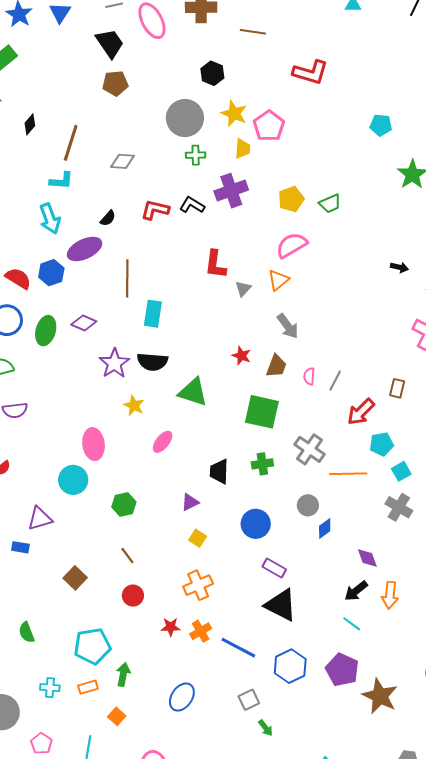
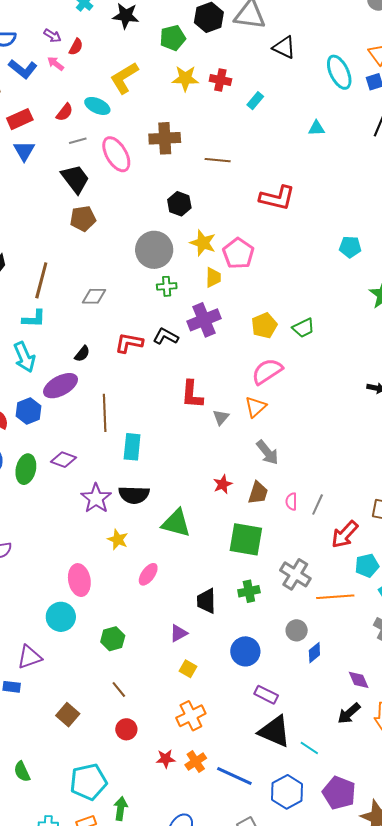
red star: (241, 356) -> (223, 484), turned 30
cyan line: (352, 624) -> (309, 748), moved

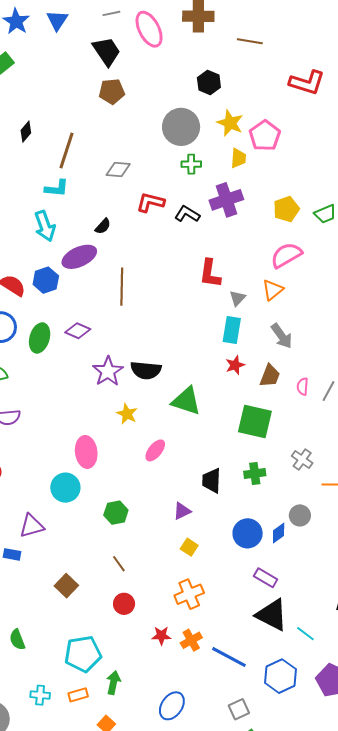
red L-shape: (129, 343) -> (150, 202), moved
cyan rectangle: (132, 447) -> (232, 330), moved
gray cross: (295, 574) -> (302, 459), size x0.7
blue diamond: (314, 653) -> (279, 533), moved

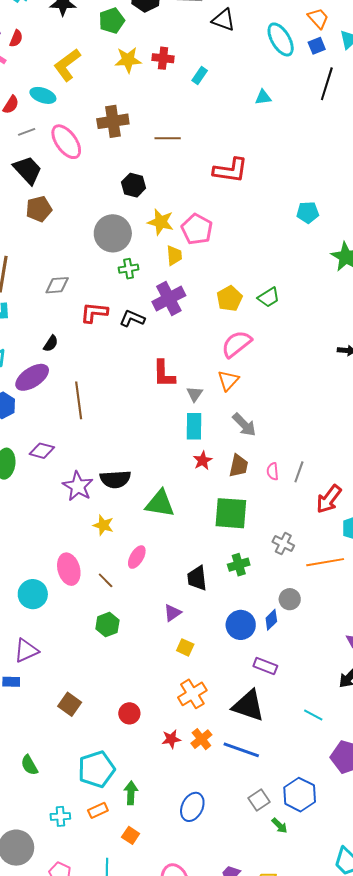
cyan circle: (65, 488) -> (33, 594), moved
brown line: (119, 564) -> (106, 580), moved
black triangle: (272, 615) -> (248, 706), moved
blue hexagon: (281, 676) -> (300, 795), moved

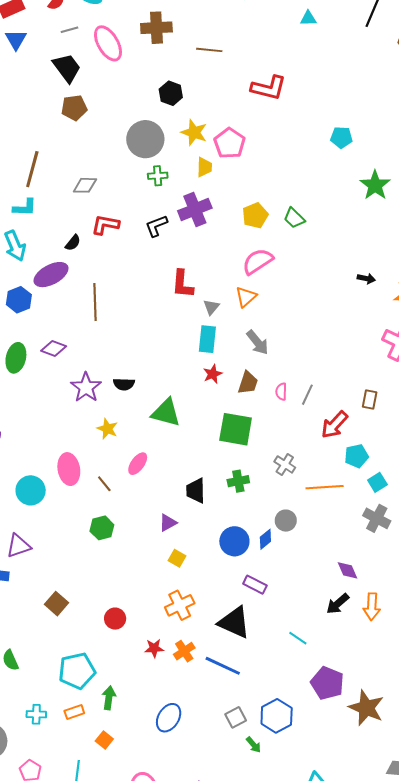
green trapezoid: (269, 297) -> (294, 218), turned 70
red L-shape: (94, 313) -> (105, 225), moved
black L-shape: (132, 319) -> (156, 226), turned -50
black semicircle: (115, 479) -> (124, 384), size x0.7

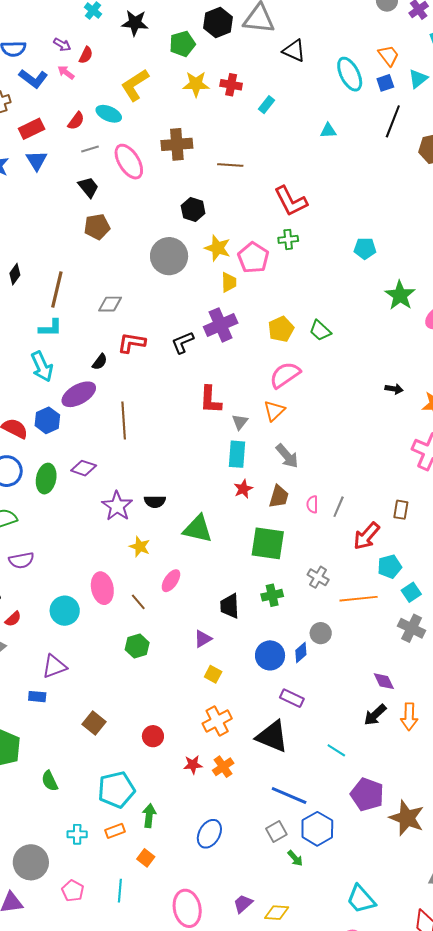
black trapezoid: (67, 68) -> (88, 187), size x0.7
red L-shape: (269, 88) -> (291, 201), turned 51
green cross: (158, 176) -> (288, 239), moved
blue line: (223, 666) -> (289, 796), moved

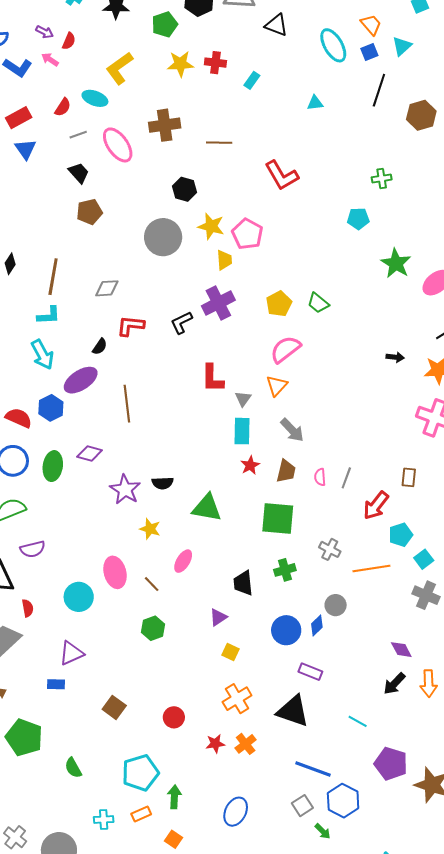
green cross: (288, 239) -> (382, 178), moved
red semicircle: (13, 619) -> (28, 608), turned -54

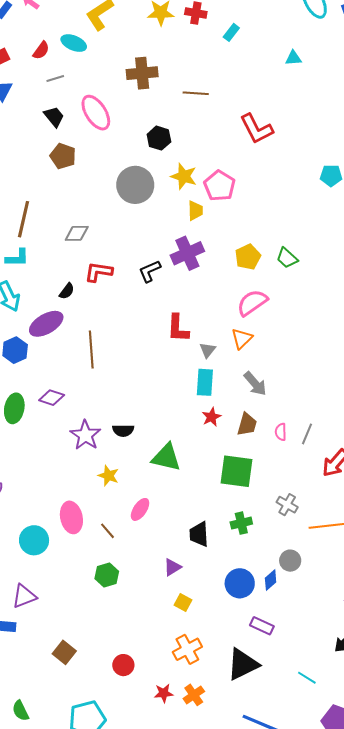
pink ellipse: (118, 145) -> (96, 113), moved
brown pentagon: (89, 212) -> (63, 156), turned 30
black triangle: (293, 711) -> (243, 664), turned -48

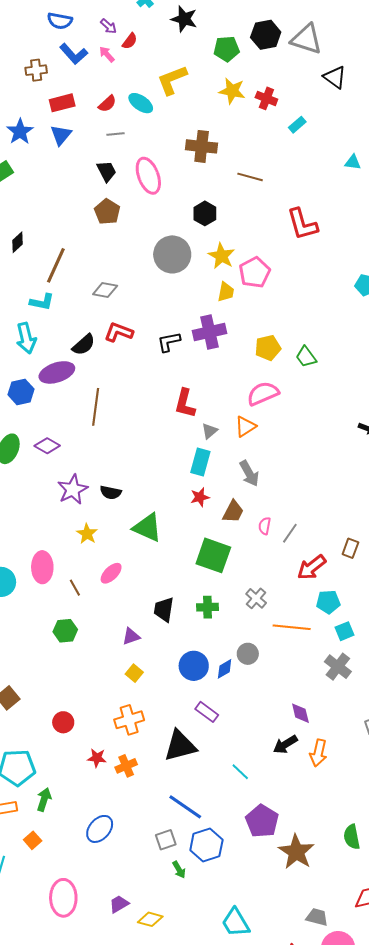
black semicircle: (67, 291) -> (84, 345), size x1.4

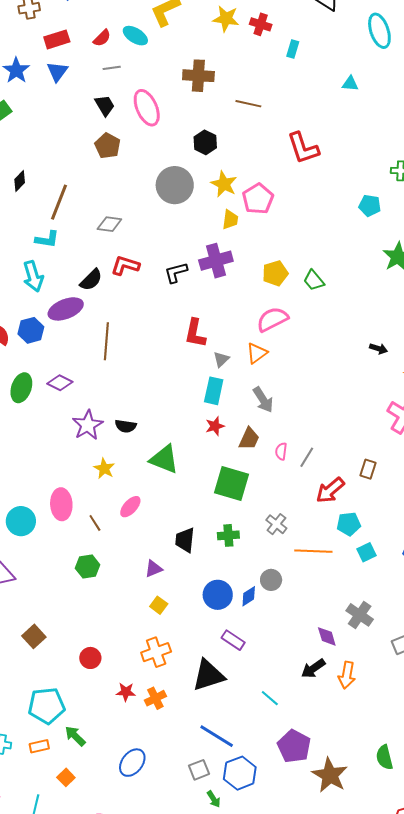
cyan rectangle: (297, 125) -> (293, 49), turned -30
gray cross: (338, 667) -> (360, 615), moved
green arrow: (44, 799) -> (75, 736), turned -60

